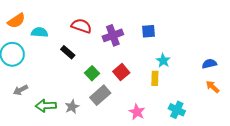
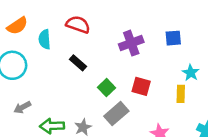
red semicircle: (81, 26) -> (78, 24), moved
cyan semicircle: (39, 32) -> (45, 39), turned -98
red square: (121, 72) -> (141, 86), turned -35

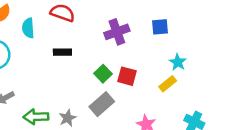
black rectangle: (78, 63) -> (62, 52), turned -42
green square: (106, 88) -> (103, 74), moved
yellow rectangle: (181, 94) -> (168, 84), turned 49

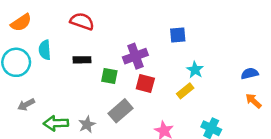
cyan semicircle: (28, 28) -> (45, 50), moved
purple cross: (117, 32) -> (135, 56), moved
green square: (103, 74) -> (109, 76), moved, turned -35

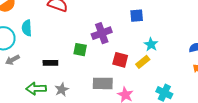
black rectangle: (82, 60) -> (50, 63), moved
red square: (145, 83) -> (120, 60), moved
gray arrow: (26, 105) -> (12, 60), moved
gray rectangle: (120, 111) -> (103, 83), moved, turned 42

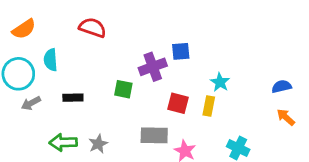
blue square: (137, 16) -> (181, 51), moved
yellow rectangle: (143, 62) -> (209, 106), turned -40
black rectangle: (50, 63) -> (73, 98), moved

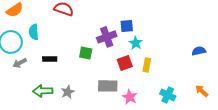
cyan star: (220, 82) -> (136, 43), moved
red square: (178, 103) -> (125, 63), turned -35
orange arrow: (286, 117) -> (202, 91), moved

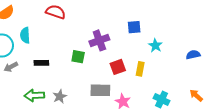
blue square: (127, 26) -> (134, 27), moved
cyan star: (136, 43) -> (155, 46), moved

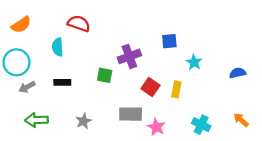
cyan semicircle: (25, 35) -> (58, 47), moved
red square: (118, 67) -> (151, 87), turned -35
green arrow: (34, 95) -> (36, 120), moved

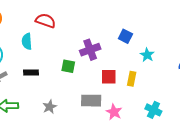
blue square: (169, 41) -> (125, 36), turned 32
red square: (151, 87) -> (109, 77), turned -35

